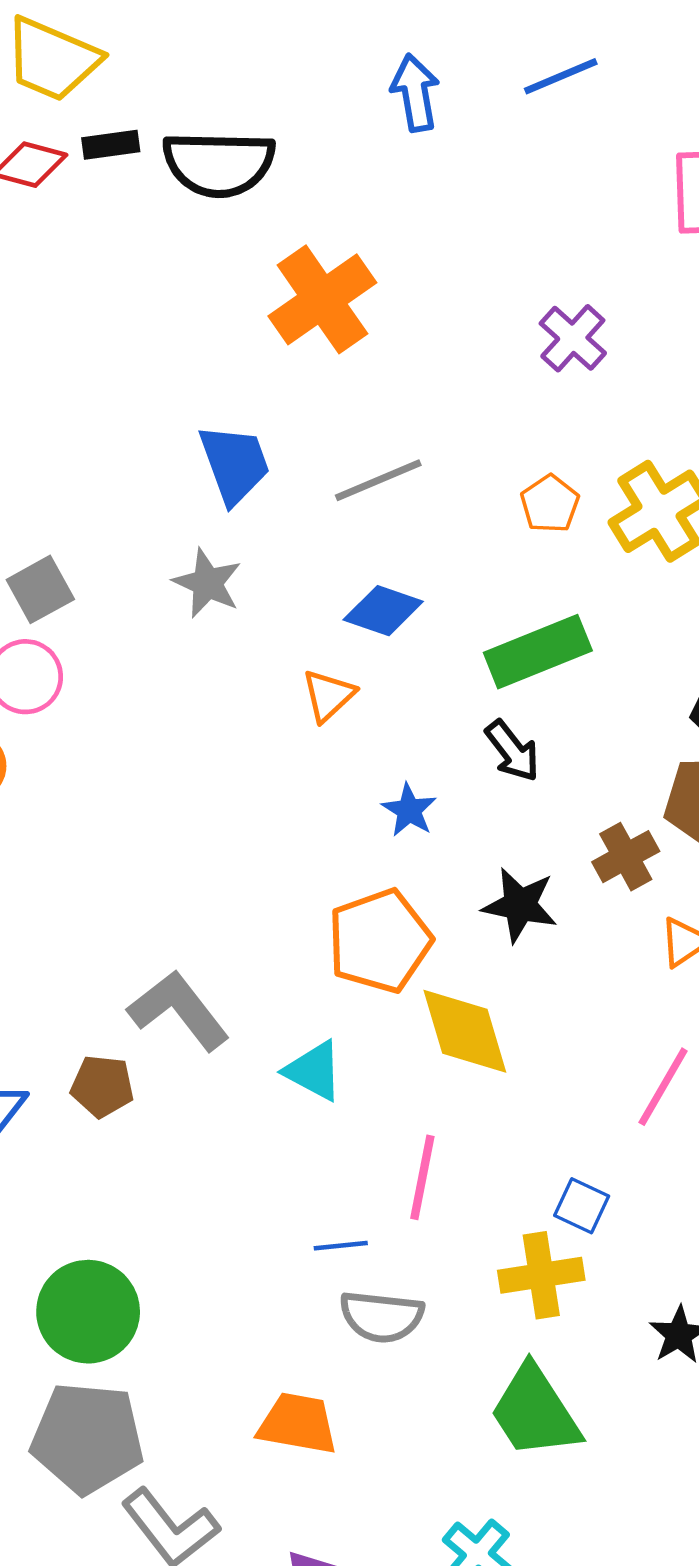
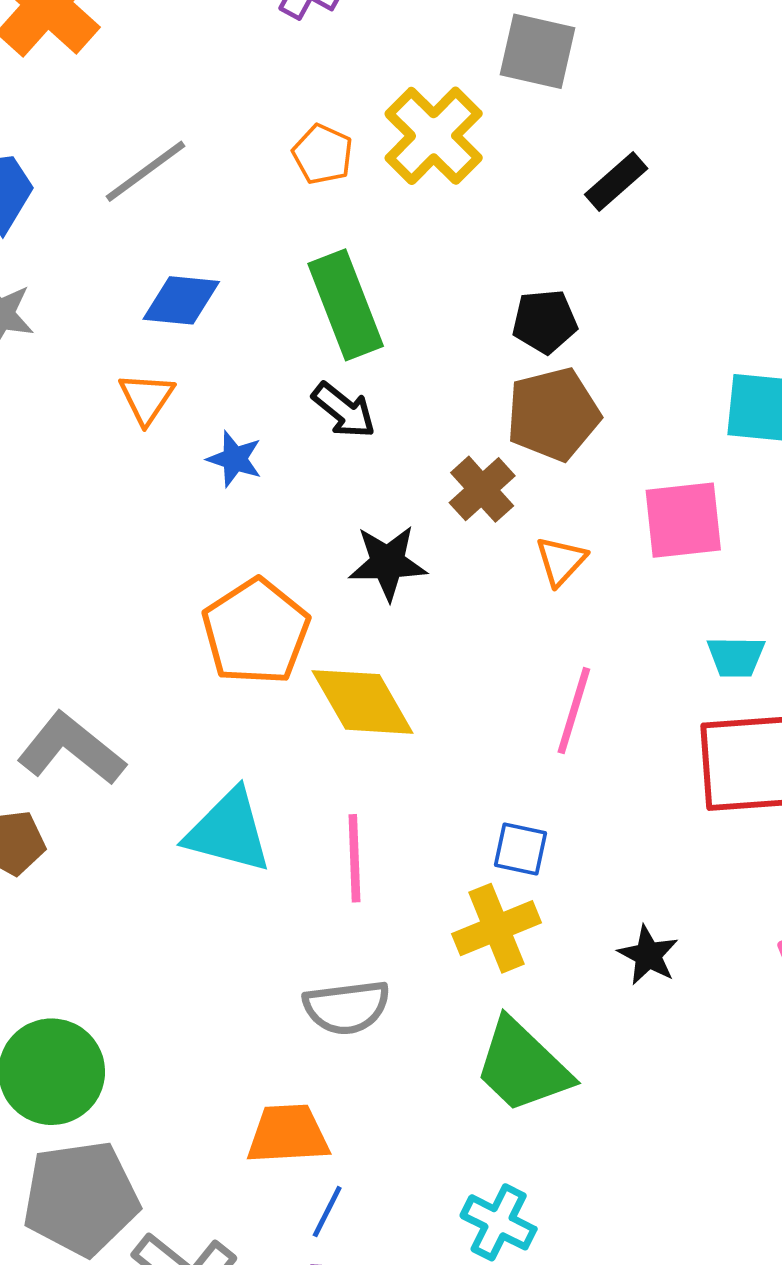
green rectangle: (538, 652) -> (346, 305), turned -76
blue star: (409, 810) -> (235, 459), moved
cyan triangle: (314, 1071) -> (228, 831), moved, size x1.4
blue line: (341, 1246) -> (327, 1212), moved, turned -44

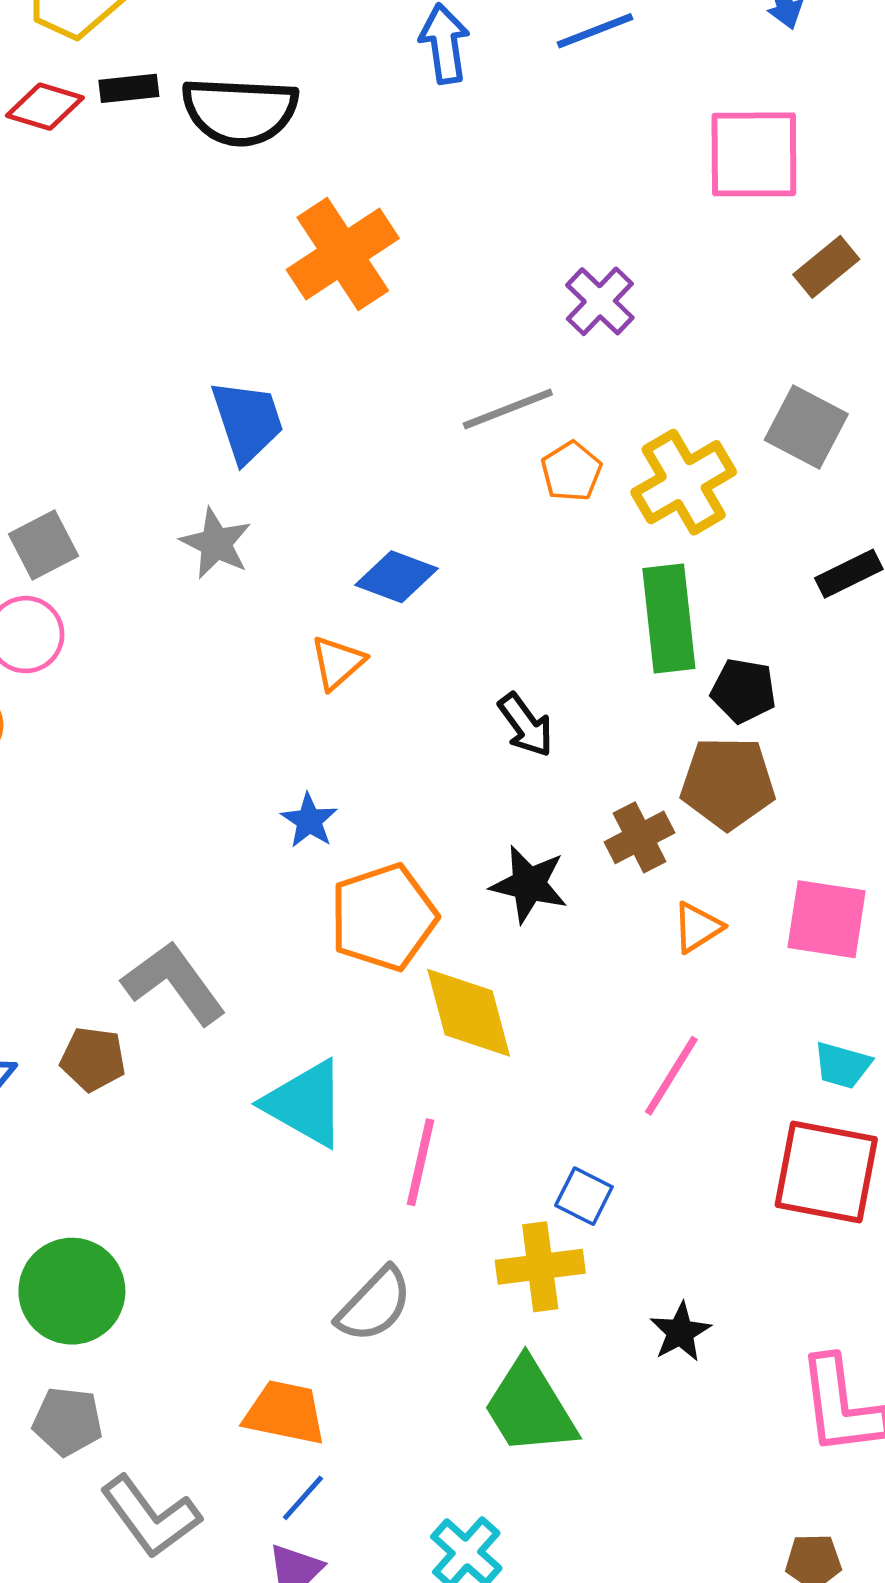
gray line: (146, 171) -> (508, 409), moved
green rectangle: (346, 305) -> (669, 618), moved
blue star: (235, 459) -> (309, 821), moved
gray semicircle: (347, 1007) -> (374, 1305), turned -54
gray pentagon: (81, 1198) -> (68, 1421), size x0.6

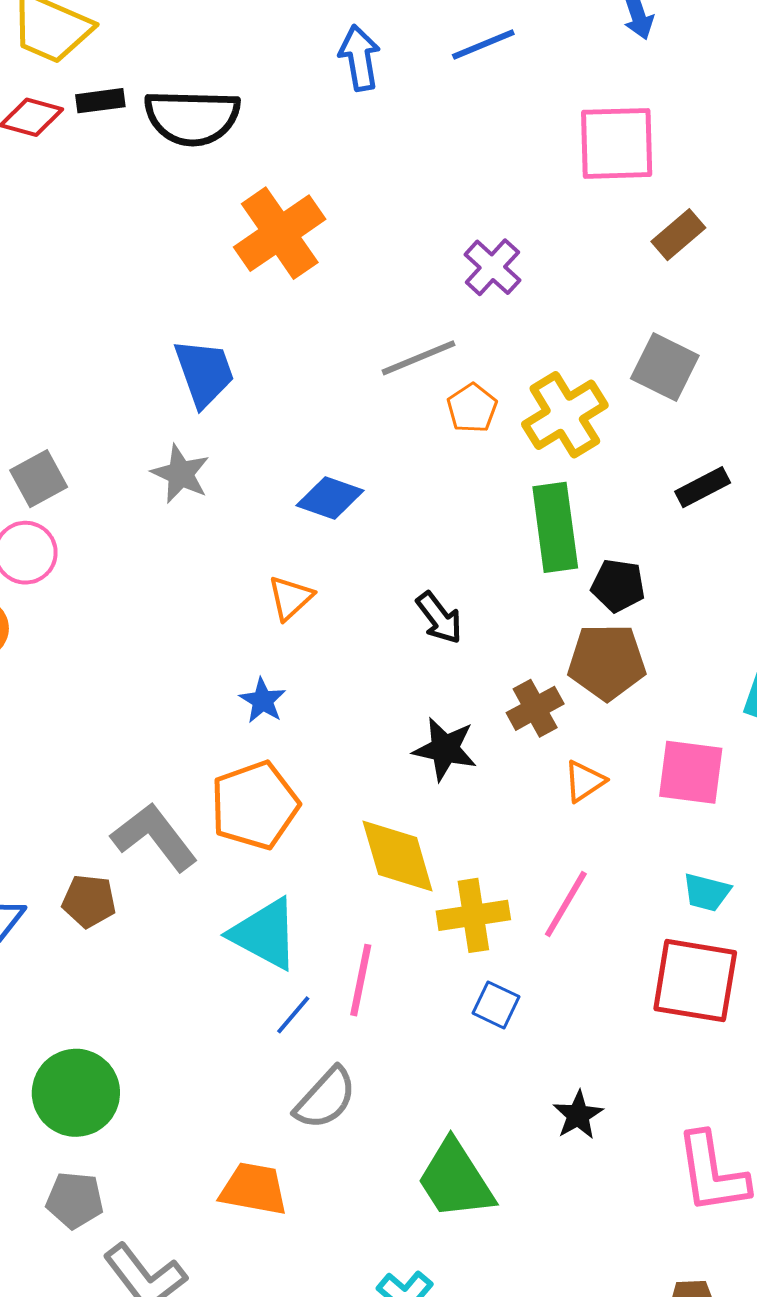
orange triangle: (338, 663) -> (290, 598), moved
orange pentagon: (383, 917) -> (255, 805), moved
yellow cross: (540, 1267) -> (473, 915), moved
blue line: (303, 1498) -> (293, 1015), moved

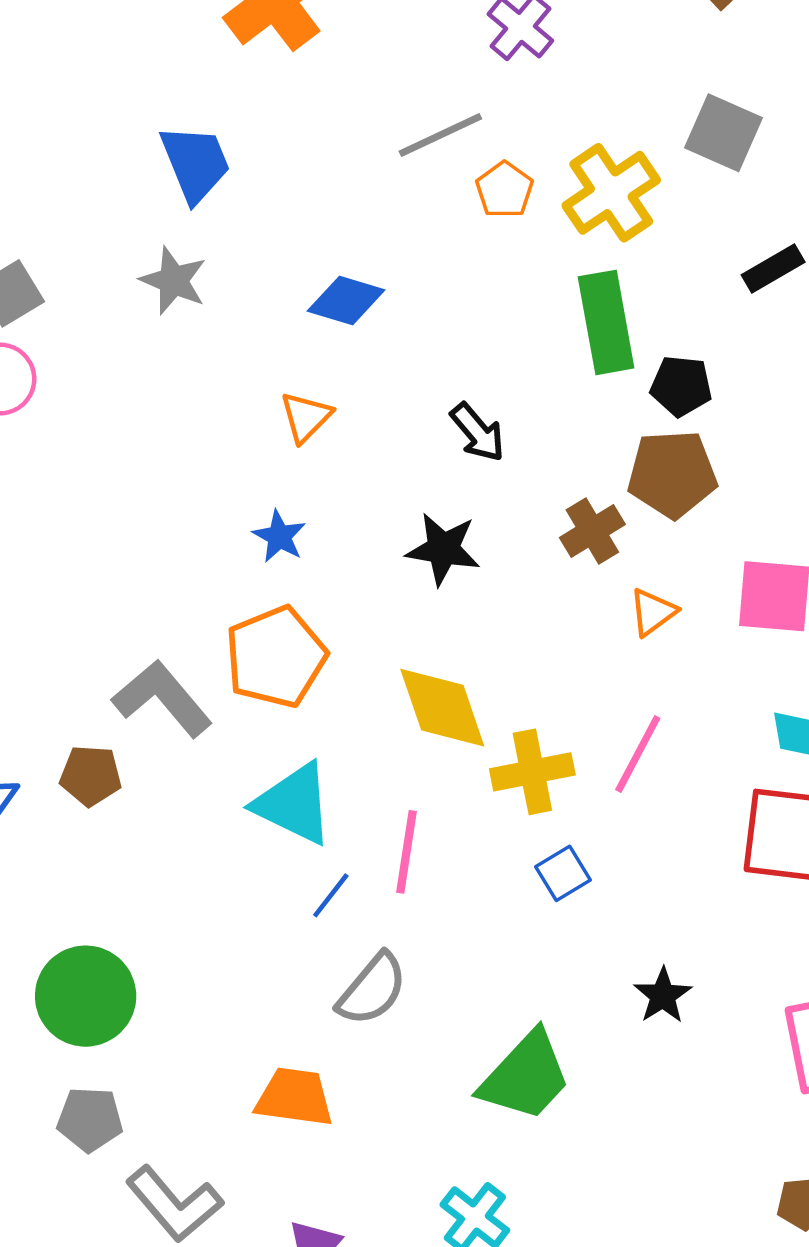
black star: (445, 749) -> (443, 549), moved
blue square: (496, 1005) -> (563, 873), turned 36
green trapezoid: (455, 1180) -> (525, 1076), turned -102

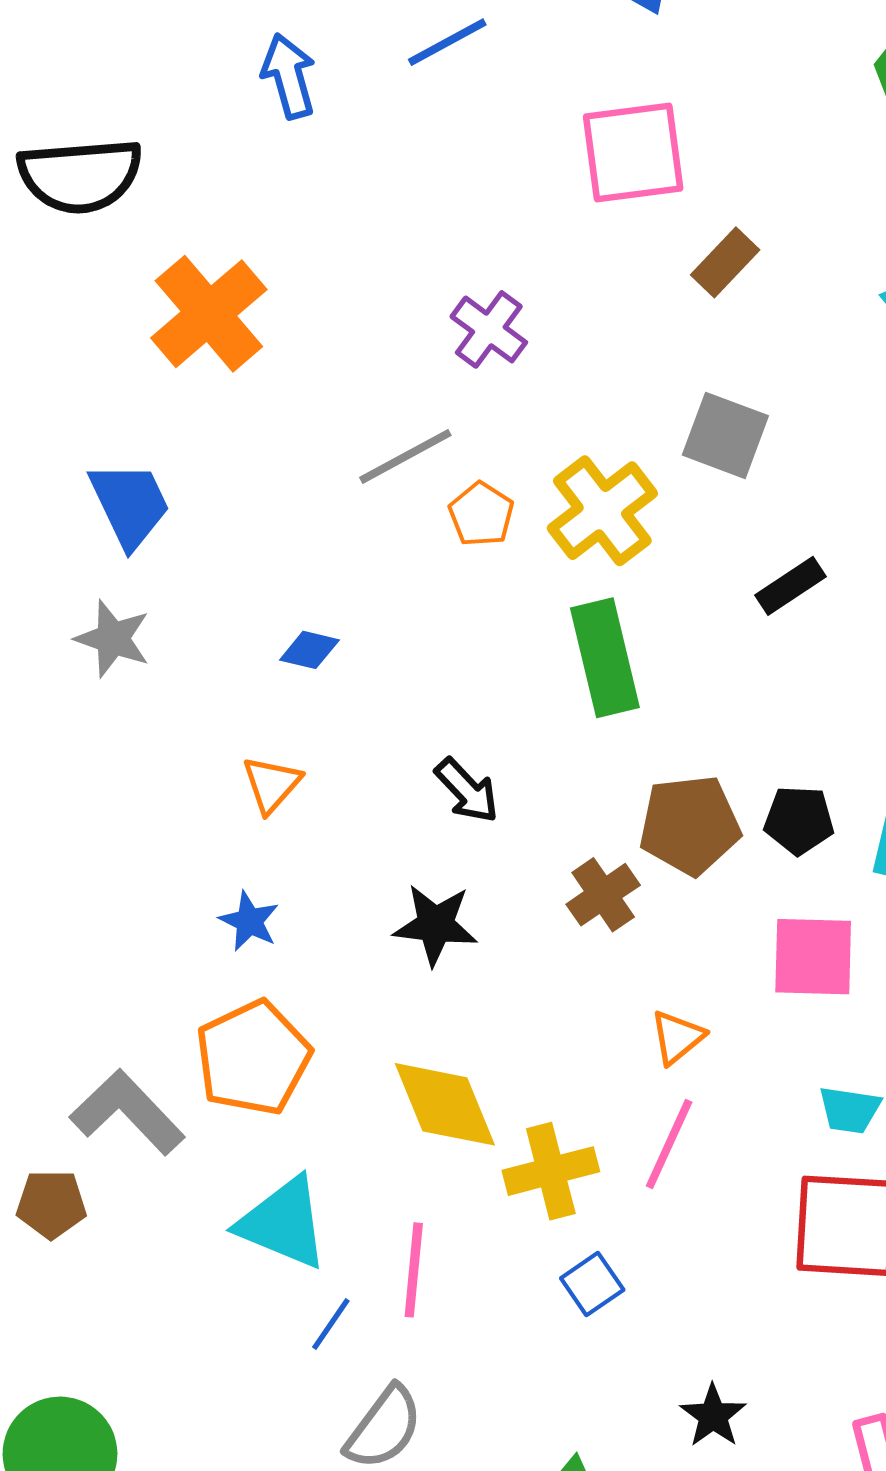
blue diamond: (346, 301) -> (309, 650), size x0.7
black pentagon: (681, 386) -> (799, 820), moved
orange triangle: (653, 612) -> (677, 1037), moved

